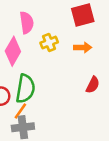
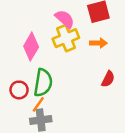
pink semicircle: (27, 23) -> (65, 19), moved, turned -40
yellow cross: (49, 43) -> (66, 38), size x1.5

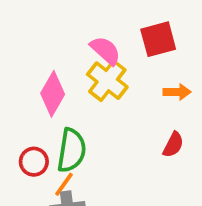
yellow cross: (66, 38) -> (107, 81), turned -30
orange arrow: (98, 43) -> (177, 92), moved

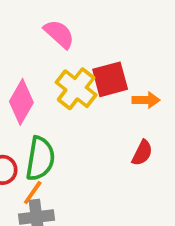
red square: (158, 39) -> (110, 79), moved
pink semicircle: (105, 50) -> (59, 34), moved

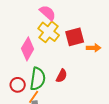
yellow cross: (76, 89) -> (49, 32), moved
red semicircle: (142, 153) -> (62, 76), moved

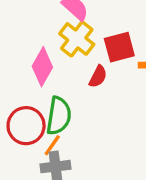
red semicircle: (62, 76) -> (98, 77), moved
red circle: (18, 85) -> (26, 126), size x1.5

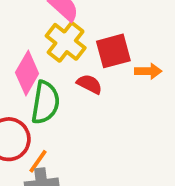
red semicircle: (98, 77) -> (89, 84), turned -90
green semicircle: (59, 116) -> (45, 102), moved

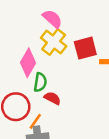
red semicircle: (89, 84) -> (52, 98), moved
green semicircle: (45, 102) -> (40, 82), size x0.7

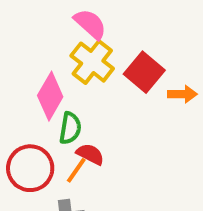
red square: (85, 48) -> (144, 72), turned -35
orange line: (35, 121) -> (76, 170), moved

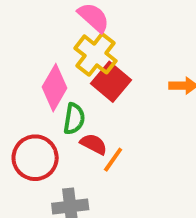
red square: (144, 72) -> (111, 82), moved
orange line: (76, 170) -> (113, 160), moved

